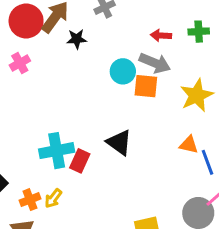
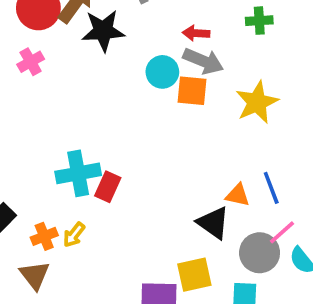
red arrow: (161, 35) -> (196, 33), moved
black star: (77, 39) -> (103, 31), size x1.6
black triangle: (119, 142) -> (213, 223), moved
orange triangle: (189, 145) -> (238, 195), moved

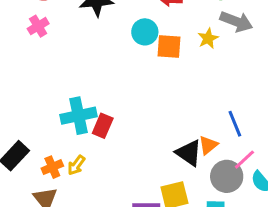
gray arrow: (203, 61) -> (236, 21), moved
yellow star: (257, 102) -> (208, 38), moved, size x0.6
orange triangle: (238, 195) -> (208, 145), moved, turned -50

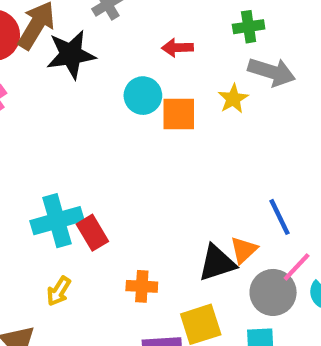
red rectangle: (103, 126) -> (92, 233), turned -50
black triangle: (189, 153) -> (217, 263), turned -48
orange cross: (52, 167) -> (142, 286), moved, turned 30

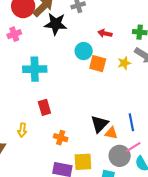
cyan cross: (57, 221) -> (35, 69), moved
orange triangle: (244, 250) -> (111, 133), turned 40
black triangle: (217, 263) -> (100, 124), moved, turned -42
yellow arrow: (59, 291) -> (22, 130), turned -40

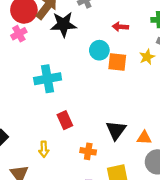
pink cross: (14, 34) -> (19, 34), moved
black triangle: (100, 124) -> (116, 130), moved

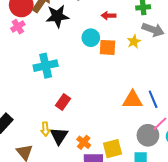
red rectangle: (65, 120) -> (63, 102), turned 63
black triangle: (116, 130) -> (59, 136), moved
orange triangle: (144, 138) -> (133, 100), moved, size x1.5
orange cross: (88, 151) -> (84, 142), moved, turned 32

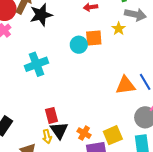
cyan circle: (91, 38) -> (79, 45), moved
red rectangle: (63, 102) -> (52, 115), moved, turned -42
yellow arrow: (45, 129) -> (47, 137), moved

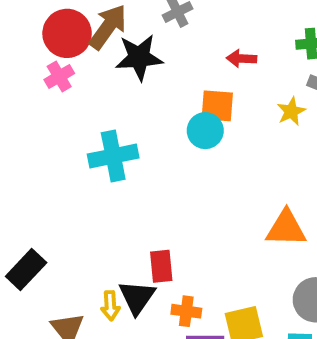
orange square: (94, 38) -> (217, 106), moved
red rectangle: (52, 115) -> (161, 266), moved
orange cross: (84, 133) -> (186, 311), turned -32

